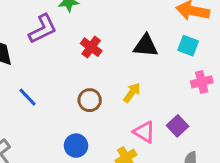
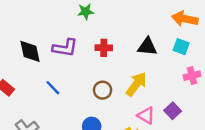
purple L-shape: (43, 29) -> (65, 48), moved, turned 35
red cross: (91, 47) -> (104, 48), turned -35
yellow arrow: (132, 93) -> (136, 84), size x1.5

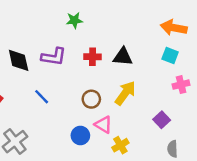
black triangle: (147, 47) -> (123, 57), moved
pink triangle: (146, 116) -> (103, 125), moved

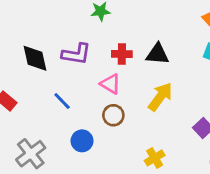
brown circle: (91, 99) -> (113, 115), moved
pink triangle: (103, 125) -> (110, 84), moved
blue circle: (80, 136) -> (82, 141), moved

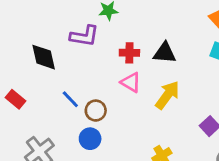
purple L-shape: (76, 54) -> (84, 36), moved
pink triangle: (110, 84) -> (131, 82), moved
brown circle: (113, 115) -> (96, 111), moved

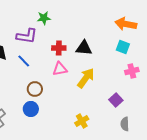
pink triangle: (131, 82) -> (60, 69), turned -42
blue line: (70, 99) -> (24, 61), moved

